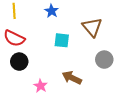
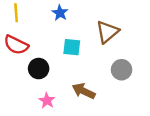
brown triangle: (92, 27) -> (107, 32), turned 30
black circle: (19, 62) -> (39, 69), moved

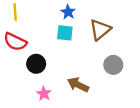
blue star: (60, 13) -> (68, 12), moved
cyan square: (72, 47) -> (65, 33), moved

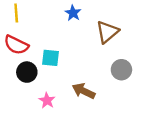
cyan square: (65, 33) -> (51, 58), moved
black circle: (36, 64) -> (27, 72), moved

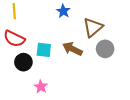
gray circle: (121, 70) -> (105, 49), moved
brown arrow: (84, 91) -> (72, 49), moved

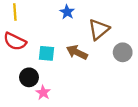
gray circle: (105, 49) -> (123, 52), moved
black circle: (23, 62) -> (29, 77), moved

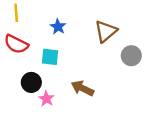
blue star: (67, 12) -> (58, 27), moved
brown arrow: (77, 52) -> (82, 88), moved

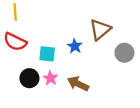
blue star: (58, 27) -> (75, 46), moved
pink star: (46, 99) -> (50, 78), moved

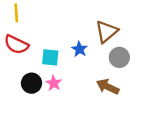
gray circle: (124, 53) -> (119, 57), moved
brown arrow: (78, 84) -> (108, 87), moved

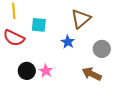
brown triangle: (106, 32) -> (81, 19), moved
cyan square: (50, 57) -> (39, 25), moved

